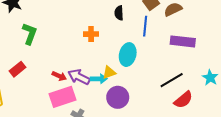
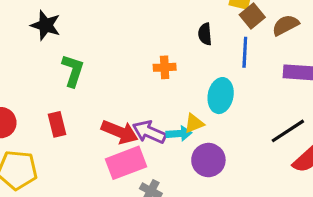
red rectangle: (17, 69) -> (57, 124), turned -63
red arrow: (59, 76) -> (120, 132), size x1.6

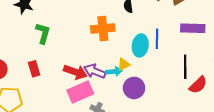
blue line: (245, 52) -> (157, 39), moved
orange cross: (165, 67) -> (103, 29), size x1.6
black line: (288, 131) -> (185, 67), turned -55

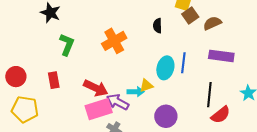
orange cross: (103, 29) -> (114, 41), moved, turned -30
purple arrow: (95, 71) -> (118, 102), moved
purple circle: (134, 88) -> (166, 116), moved

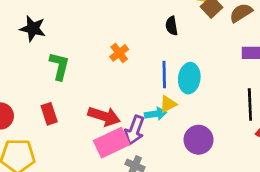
orange cross: (114, 41) -> (119, 53), size x0.6
blue line: (183, 63) -> (164, 75), moved
purple arrow: (118, 102) -> (135, 130), turned -90

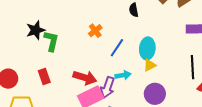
black star: (33, 29) -> (36, 30), moved, turned -30
blue line: (164, 75) -> (117, 48), moved, turned 36
yellow triangle: (168, 104) -> (150, 65), moved

